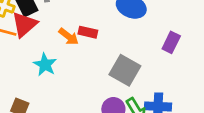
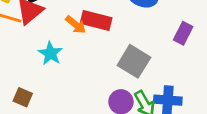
red rectangle: (88, 32) -> (96, 21), size x1.5

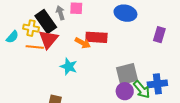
gray square: (134, 61) -> (127, 74), moved, turned -35

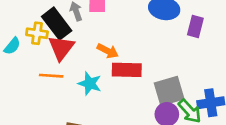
purple rectangle: (159, 35) -> (195, 27), moved
red rectangle: (96, 37) -> (127, 70), moved
orange line: (35, 47) -> (51, 76), moved

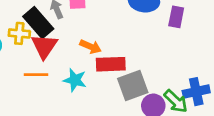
gray square: (169, 91) -> (133, 86), moved

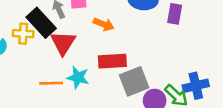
red triangle: (44, 46) -> (63, 43), moved
orange arrow: (91, 47) -> (104, 24), moved
orange line: (36, 75) -> (51, 83), moved

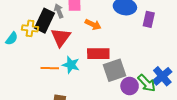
black rectangle: (41, 23) -> (44, 21), turned 65
blue cross: (196, 86) -> (162, 76), turned -30

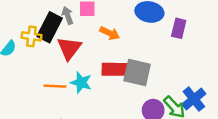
gray square: (114, 70) -> (137, 72), moved, turned 30

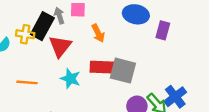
orange arrow: (110, 33) -> (98, 33), turned 36
orange line: (55, 86) -> (27, 82), moved

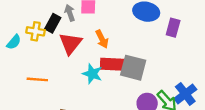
black rectangle: (42, 26) -> (53, 23), size x0.7
orange arrow: (98, 33) -> (102, 39), moved
cyan star: (70, 79) -> (92, 74), moved

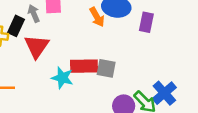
orange arrow: (102, 39) -> (97, 17), moved
gray square: (133, 68) -> (106, 68), size x0.7

